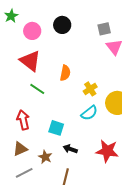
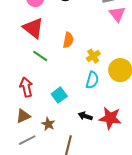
cyan semicircle: (89, 113) -> (92, 80), turned -36
cyan square: (56, 128) -> (59, 95), turned 35
black arrow: (70, 149) -> (85, 116), moved

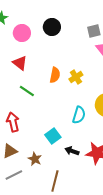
red triangle: (33, 28) -> (20, 63), size x0.7
yellow cross: (93, 56) -> (76, 77), moved
cyan square: (59, 95) -> (53, 136), moved

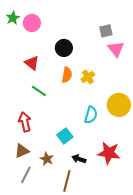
black circle: (52, 27) -> (64, 48), moved
pink circle: (22, 33) -> (32, 23), moved
black arrow: (72, 151) -> (79, 159), moved
gray line: (14, 175) -> (26, 175), turned -36

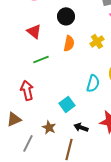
yellow cross: (88, 77) -> (97, 41), moved
green line: (39, 91) -> (41, 59), turned -56
brown triangle: (22, 151) -> (14, 119), moved

